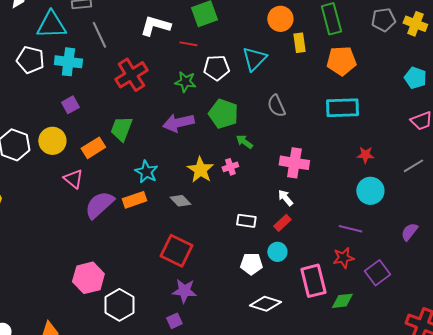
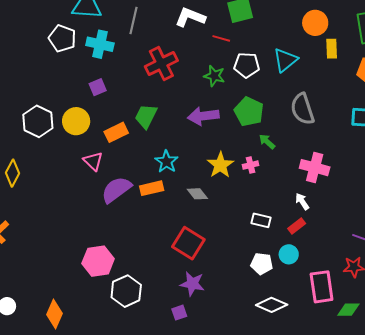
gray line: (99, 35) -> (134, 20), turned 32
gray semicircle: (276, 106) -> (302, 109), size x1.4

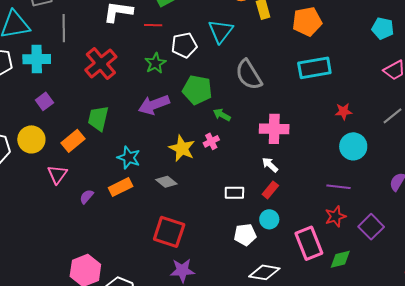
green star: (214, 76) -> (155, 63), turned -30
pink triangle: (93, 161) -> (57, 174), turned 35
purple semicircle: (116, 190) -> (87, 197), size x0.5

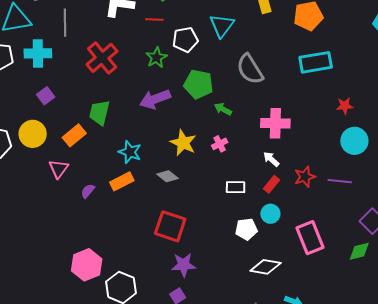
pink cross: (211, 141) -> (220, 144), moved
red star: (335, 216) -> (305, 177), moved
green diamond: (340, 259) -> (359, 251), moved

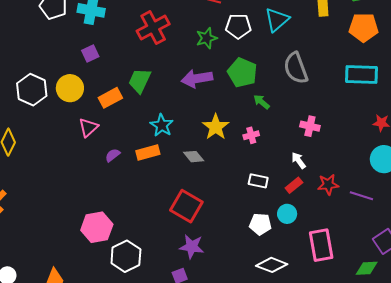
pink cross: (275, 123) -> (310, 126), size x0.7

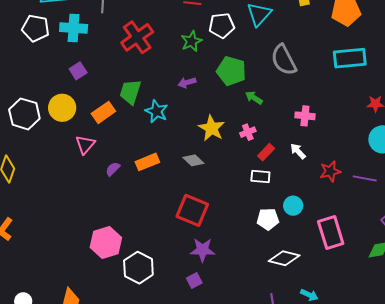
purple arrow: (197, 79) -> (187, 83), size x0.6
cyan star: (162, 125) -> (156, 111), moved
red rectangle: (294, 185) -> (266, 152), moved

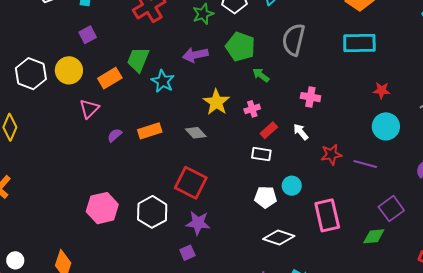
gray semicircle: (284, 60) -> (294, 40), turned 36
purple arrow: (187, 83) -> (195, 55), size x1.4
white hexagon: (138, 268) -> (152, 212), moved

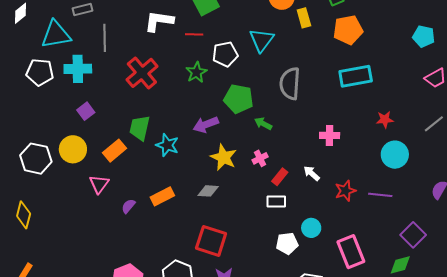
purple arrow: (195, 55) -> (206, 125), moved
pink cross: (310, 97) -> (330, 135), moved
gray diamond: (196, 133) -> (208, 191), turned -35

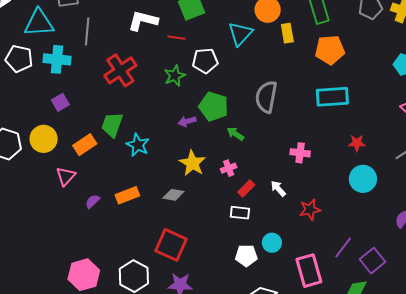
cyan triangle: (262, 40) -> (240, 34), moved
purple arrow: (206, 125) -> (187, 121), moved, size x0.7
purple line: (380, 195) -> (343, 247), moved, turned -65

